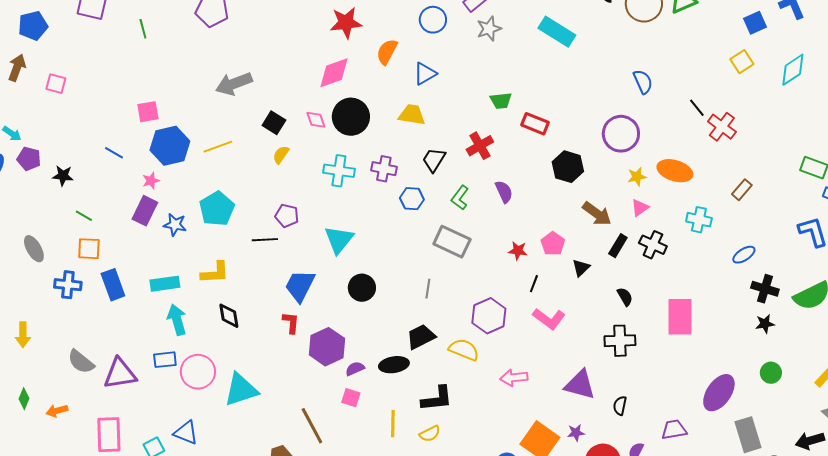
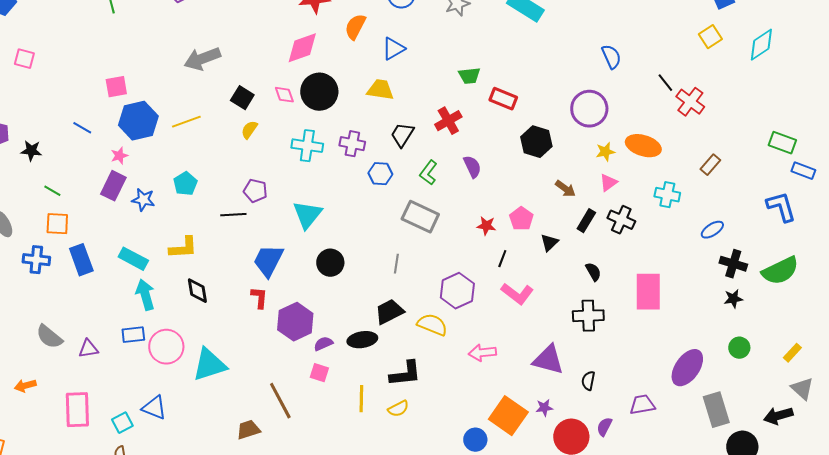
cyan pentagon: (217, 209) -> (185, 184), size x0.7
brown arrow: (597, 214) -> (565, 189), size x0.7
cyan rectangle: (165, 284) -> (133, 259), turned 36
purple triangle: (120, 374) -> (88, 349), size x0.6

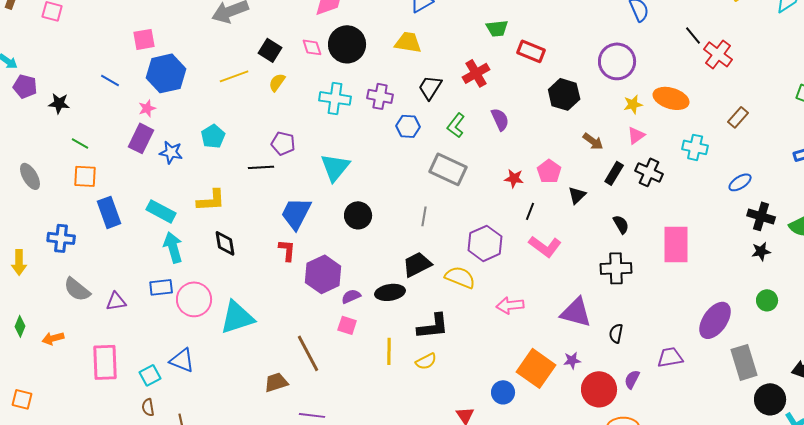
yellow line: (186, 122) -> (234, 76), moved
blue cross: (36, 260) -> (61, 238), moved

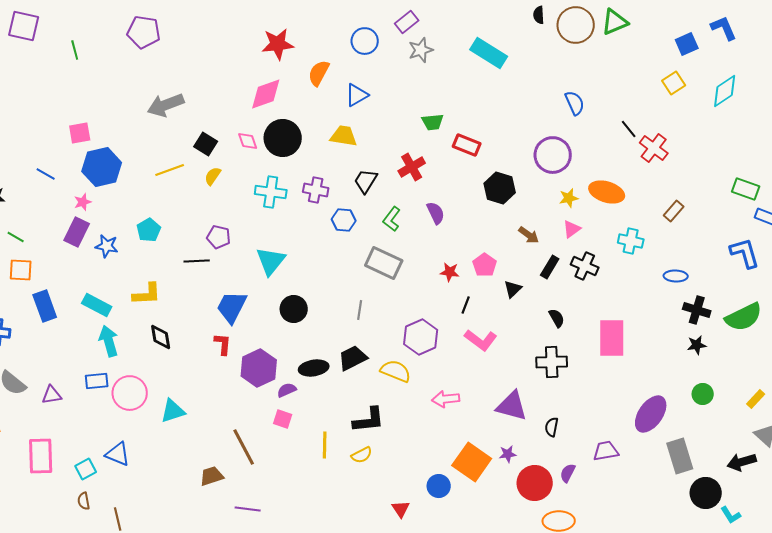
blue ellipse: (740, 182) -> (676, 276), turned 35
black ellipse: (390, 292) -> (314, 368), moved
cyan triangle: (237, 317) -> (173, 411), size x0.7

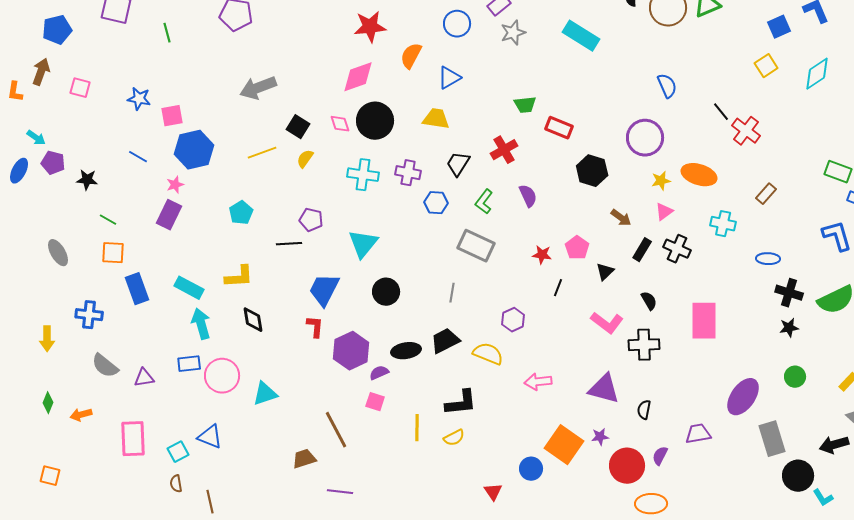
blue star: (107, 246) -> (139, 99), moved
purple hexagon: (421, 337) -> (513, 320), size x0.7
pink L-shape: (481, 340) -> (607, 323), moved

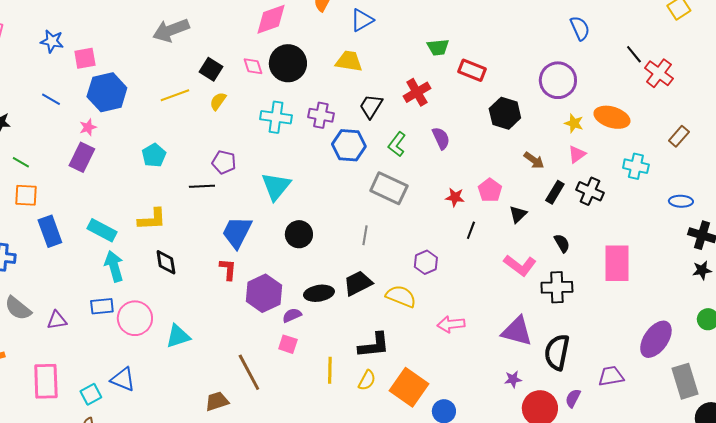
yellow star: (661, 181) -> (574, 123), turned 30
blue hexagon: (436, 203) -> (349, 145), size x1.4
black semicircle: (644, 410) -> (557, 352), size x1.8
yellow semicircle: (454, 438) -> (367, 380), turned -35
orange square: (564, 445) -> (409, 387), moved

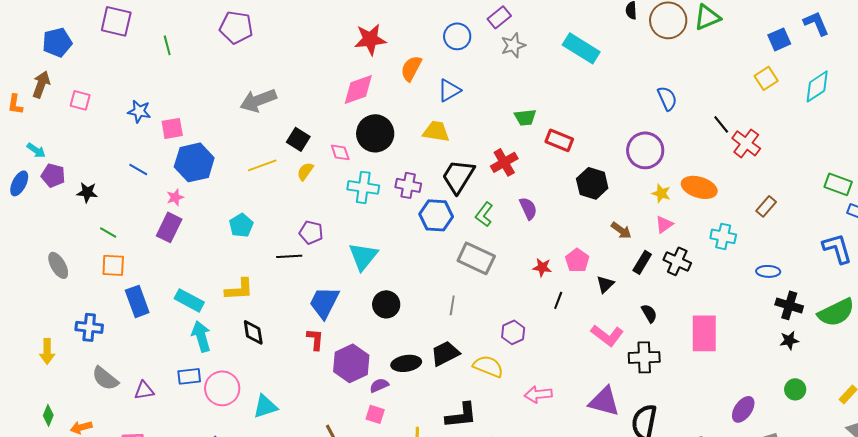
pink diamond: (253, 66) -> (340, 152), moved
black trapezoid: (371, 106) -> (458, 176), size x1.4
purple ellipse: (656, 339) -> (743, 409), size x0.7

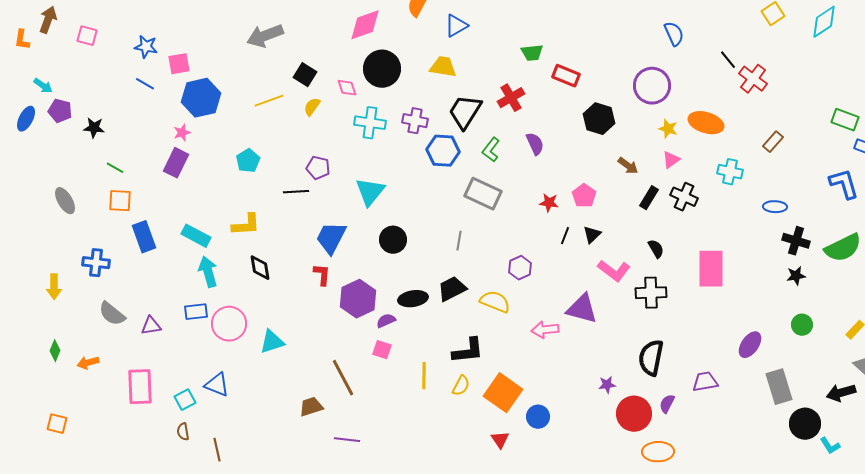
blue line: (138, 169) -> (145, 84), moved
black triangle: (605, 284) -> (592, 235), moved
purple triangle: (604, 401) -> (582, 309), moved

